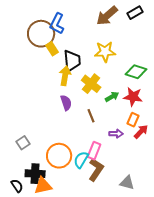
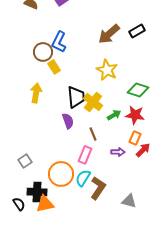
brown circle: (41, 34) -> (43, 52), size x0.7
yellow star: (105, 52) -> (107, 70), turned 30
black trapezoid: (72, 61) -> (76, 97), moved
yellow arrow: (65, 76) -> (36, 93), moved
pink rectangle: (94, 151) -> (85, 155), moved

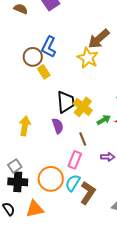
yellow star: (107, 70) -> (88, 58), moved
yellow arrow: (36, 93) -> (25, 126), moved
black cross: (37, 192) -> (18, 182), moved

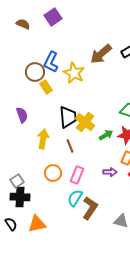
yellow star: (88, 58) -> (74, 73), moved
yellow arrow: (25, 126) -> (43, 139), moved
purple semicircle: (58, 126) -> (22, 115), moved
brown line: (83, 139) -> (70, 146), moved
orange circle: (51, 179) -> (53, 173), moved, size x0.7

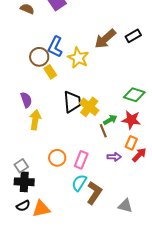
yellow arrow: (43, 139) -> (35, 120), moved
brown line: (70, 146) -> (103, 131), moved
black semicircle: (11, 224) -> (23, 206), moved, turned 96

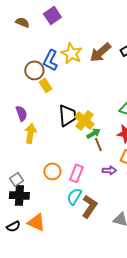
yellow star: (78, 58) -> (71, 53), moved
green arrow: (110, 120) -> (93, 133), moved
black semicircle: (23, 206) -> (13, 226), moved
orange triangle: (41, 209) -> (36, 222), turned 36

